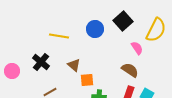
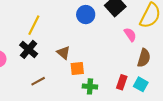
yellow line: (59, 36) -> (34, 25), moved, turned -72
brown semicircle: (130, 70) -> (144, 58), moved, turned 72

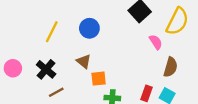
blue circle: (86, 15) -> (89, 28), moved
black cross: (29, 49) -> (46, 69), moved

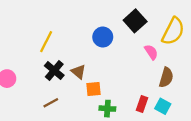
blue circle: (89, 28) -> (103, 37), moved
black cross: (46, 69) -> (54, 70), moved

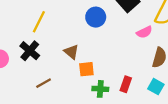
pink semicircle: (151, 52) -> (144, 32), turned 98
black cross: (54, 70) -> (30, 51), moved
red rectangle: (142, 104) -> (126, 84), moved

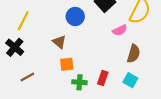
brown triangle: (71, 52) -> (59, 42), moved

